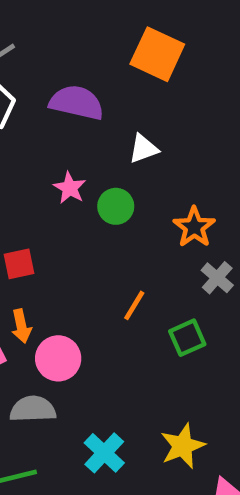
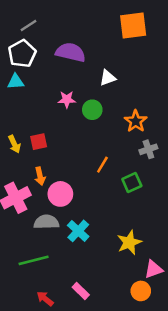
orange square: (157, 54) -> (133, 25), moved, turned -32
pink star: (70, 188) -> (67, 100), turned -30
gray cross: (217, 278) -> (148, 149), turned 30
cyan cross: (104, 453) -> (78, 231), moved

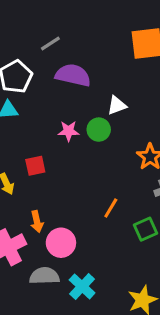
gray line: (28, 25) -> (50, 44), moved
green circle: (92, 110) -> (99, 130), moved
red square: (39, 142) -> (35, 166), moved

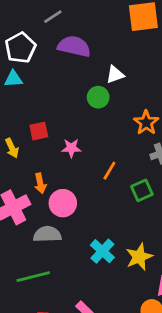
pink star: (69, 131) -> (71, 148), moved
cyan cross: (82, 286) -> (102, 251), moved

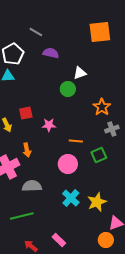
gray line: (53, 17) -> (36, 32), turned 64
purple semicircle: (74, 46) -> (51, 53), size x0.7
orange line: (109, 171) -> (76, 141), turned 64
pink circle: (63, 203) -> (68, 164), moved

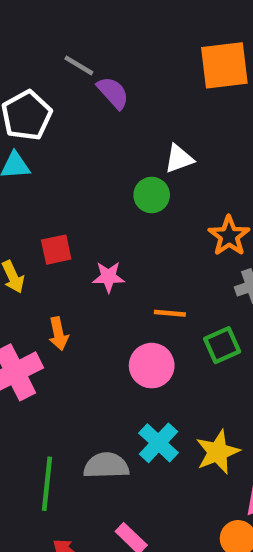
purple semicircle: (51, 53) -> (113, 93), moved, turned 35
gray semicircle: (32, 186) -> (106, 466), moved
green line: (22, 216) -> (47, 484), turned -70

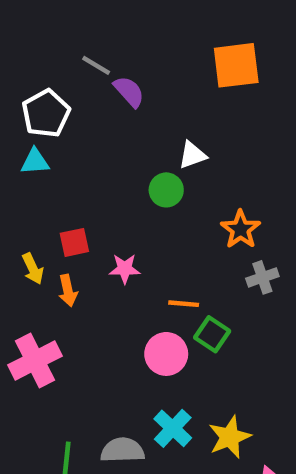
orange arrow: (58, 334) -> (68, 291), moved
green square: (222, 345) -> (212, 334), moved, turned -32

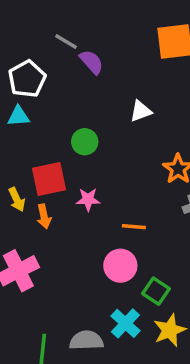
green circle: (166, 190) -> (85, 142), moved
red square: (74, 242) -> (49, 179), size x1.5
green square: (212, 334) -> (156, 291), moved

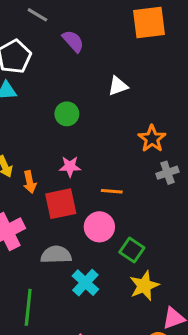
gray line: (66, 42) -> (37, 15), moved
red square: (49, 179) -> (61, 204), moved
cyan cross: (125, 323) -> (85, 283), moved
gray semicircle: (86, 340) -> (56, 255), moved

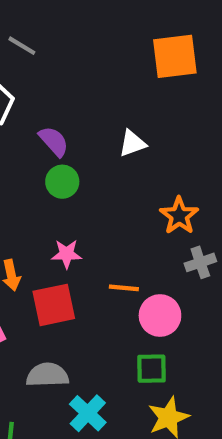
purple semicircle: (73, 41) -> (54, 141), moved
pink circle: (99, 227) -> (160, 316), moved
green square: (132, 250) -> (151, 369), turned -35

